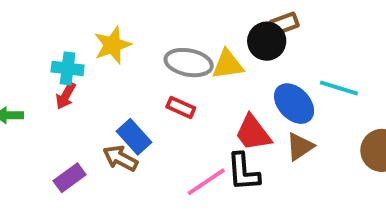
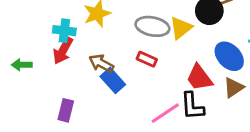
yellow triangle: (228, 65) -> (181, 28), turned -30
red arrow: (66, 96) -> (63, 51), size x1.4
brown arrow: (120, 158) -> (101, 63), moved
purple rectangle: (70, 178) -> (66, 110), turned -40

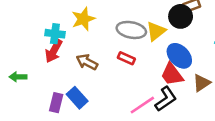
blue ellipse: (229, 56) -> (179, 56), moved
green arrow: (22, 65) -> (18, 77), moved
blue rectangle: (113, 80) -> (77, 98), moved
black L-shape: (192, 106) -> (166, 99), turned -120

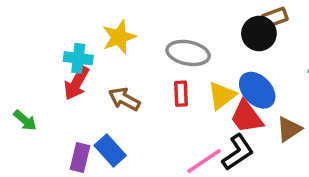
yellow triangle: (156, 31) -> (222, 95), moved
red rectangle: (126, 58) -> (181, 94), turned 63
green arrow: (18, 77) -> (25, 120), turned -140

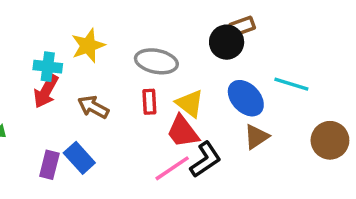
blue ellipse: (257, 90) -> (246, 98), moved
yellow triangle: (222, 95) -> (190, 103), turned -44
red trapezoid: (247, 117) -> (183, 131), moved

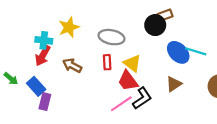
blue ellipse: (246, 98) -> (178, 52), moved
blue rectangle: (79, 158) -> (36, 86), moved

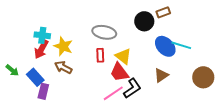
brown rectangle: (165, 15) -> (163, 12), moved
yellow star: (69, 27) -> (63, 46), moved, turned -30
brown arrow: (72, 66) -> (63, 67), moved

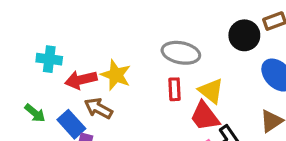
cyan cross: (42, 35) -> (49, 59), moved
red arrow: (41, 49) -> (81, 80), turned 48
brown arrow: (63, 67) -> (98, 108), moved

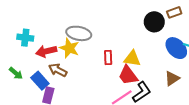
gray ellipse: (181, 53) -> (79, 33), moved
yellow triangle: (211, 91) -> (132, 59), turned -30

